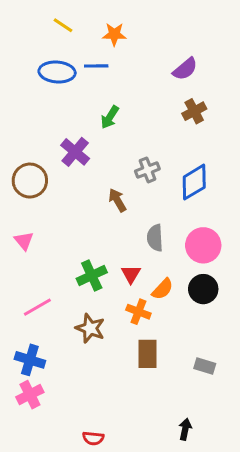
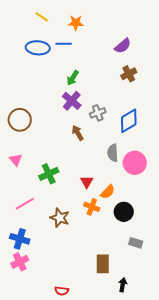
purple cross: (75, 152) -> (72, 101), moved
gray semicircle: (155, 238) -> (113, 153), moved
green cross: (92, 275) -> (49, 174), moved
black circle: (203, 289) -> (124, 212), moved
brown rectangle: (147, 354) -> (103, 264), moved

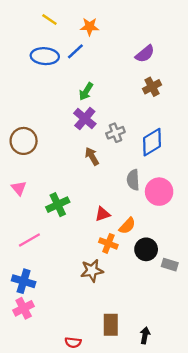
blue line: (64, 44) -> (75, 51), turned -42
red triangle: (87, 182) -> (103, 214), turned 40
brown star: (60, 218) -> (92, 271), moved, turned -30
gray rectangle: (136, 243) -> (170, 265), moved
brown rectangle: (103, 264) -> (111, 325), moved

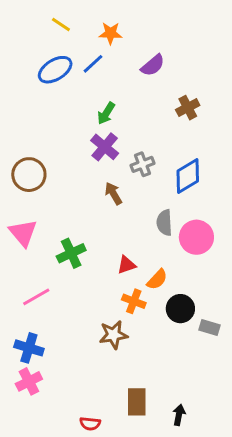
purple semicircle: (145, 54) -> (153, 65), moved
blue ellipse: (45, 56) -> (55, 70), turned -36
pink triangle: (19, 188) -> (23, 233), size x1.5

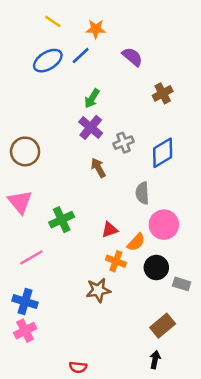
purple semicircle: (153, 65) -> (132, 57), turned -100
pink circle: (196, 237) -> (164, 225), moved
brown rectangle: (137, 402) -> (163, 326), moved, turned 50

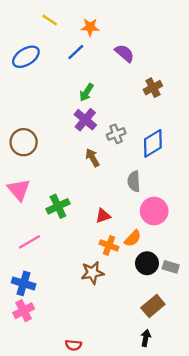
blue ellipse: (48, 61) -> (26, 57), moved
orange semicircle: (136, 242) -> (133, 238), moved
black circle: (156, 268) -> (147, 263), moved

